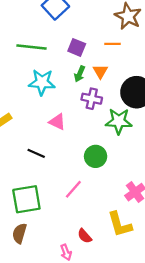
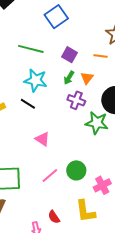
pink triangle: (57, 122) -> (42, 139), moved
black line: (36, 153) -> (28, 104), moved
green circle: (96, 156) -> (76, 170), moved

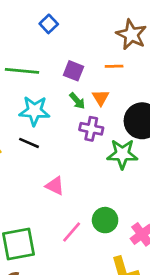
blue square: (56, 17) -> (49, 24), size x0.6
green arrow: (69, 78) -> (77, 101), turned -64

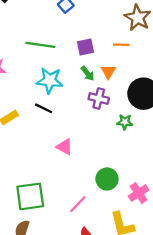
purple square: (74, 71) -> (86, 47), turned -36
green star: (122, 154) -> (125, 122), size x0.6
pink line: (72, 232) -> (78, 204), moved

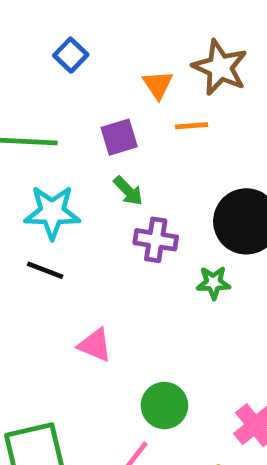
orange triangle: (108, 72) -> (158, 85), moved
green circle: (107, 179) -> (164, 406), moved

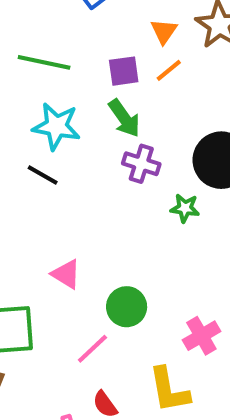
orange line: (192, 126) -> (169, 70), moved, turned -44
green arrow: (128, 191) -> (124, 118), size x1.4
pink triangle: (95, 345) -> (66, 274), moved

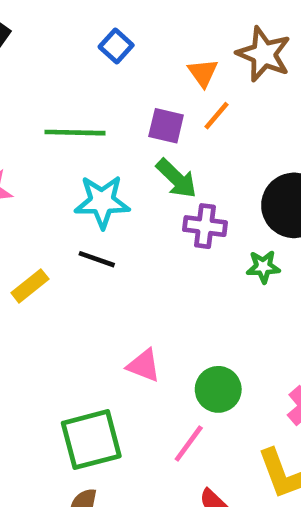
purple square: (124, 71) -> (166, 126), turned 32

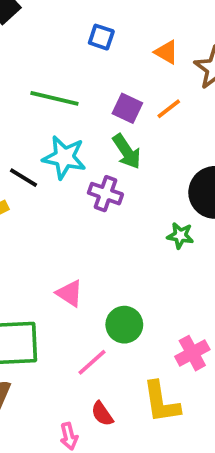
blue square: (116, 46) -> (101, 37), turned -36
orange triangle: (203, 73) -> (166, 52), moved, turned -36
purple cross: (205, 226) -> (105, 194), moved
black line: (97, 259) -> (24, 178), moved

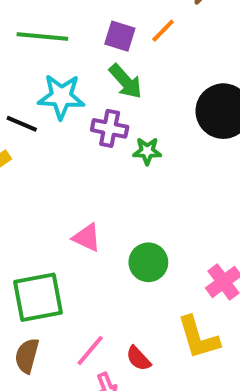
green star: (180, 236) -> (147, 151), moved
pink line: (92, 362) -> (90, 350), moved

